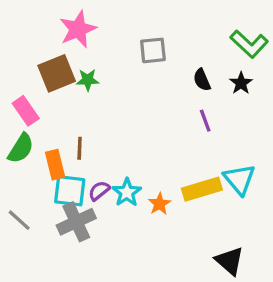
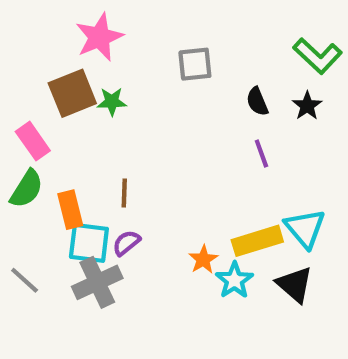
brown line: (80, 148) -> (124, 193), moved
cyan star: (127, 192) -> (234, 280), moved
black triangle: (230, 261) -> (295, 284), moved

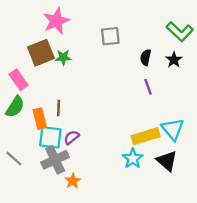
black semicircle: (257, 102) -> (146, 57), turned 35
brown line: (124, 193) -> (59, 108), moved
orange star: (203, 260) -> (73, 181), moved

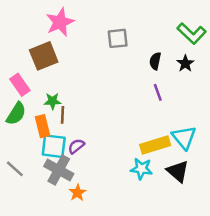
green star: (63, 57) -> (52, 101), moved
cyan star: (133, 159) -> (141, 169), turned -30
gray cross: (55, 160) -> (59, 170), turned -36

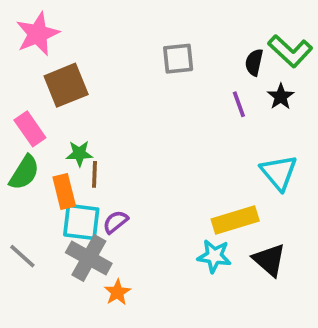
pink star: (60, 22) -> (38, 34), moved
black semicircle: (155, 61) -> (254, 62), moved
purple line: (158, 92) -> (239, 104), moved
cyan triangle: (184, 137) -> (279, 173), moved

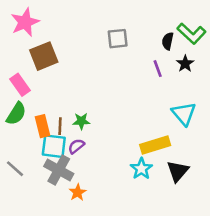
green star: (79, 154) -> (81, 121), moved
brown line: (95, 174) -> (60, 126), moved
cyan star: (214, 256) -> (141, 169), turned 30
black triangle: (269, 260) -> (178, 171), turned 30

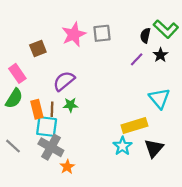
pink star: (25, 22) -> (74, 34), moved
brown square: (44, 56) -> (38, 49), size x0.7
purple line: (158, 69) -> (137, 59), turned 64
purple semicircle: (76, 146) -> (64, 81), moved, size x1.5

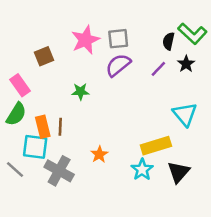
purple semicircle: (64, 81) -> (118, 65), moved
green star: (70, 105) -> (80, 92), moved
cyan square: (47, 127) -> (35, 147), moved
orange star: (67, 167) -> (99, 154), moved

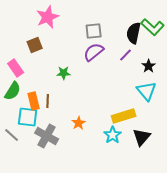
pink star: (85, 40) -> (48, 17), moved
black semicircle: (169, 41) -> (134, 33), size x1.5
black star: (186, 64) -> (149, 66), moved

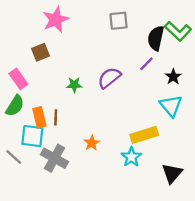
gray square: (94, 31) -> (119, 21), moved
purple semicircle: (94, 52) -> (109, 78), moved
black triangle: (142, 137) -> (172, 173), moved

